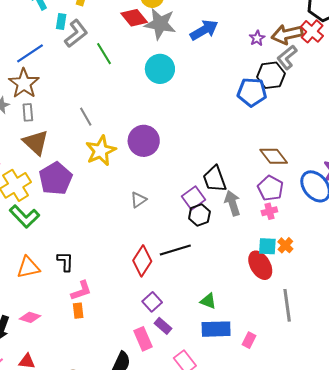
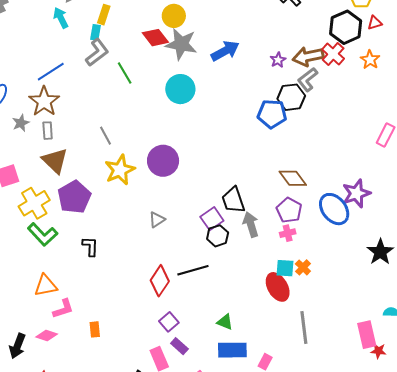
cyan rectangle: (61, 22) -> (95, 32), moved
black L-shape: (65, 262) -> (90, 246), moved
pink L-shape: (81, 291) -> (63, 309), moved

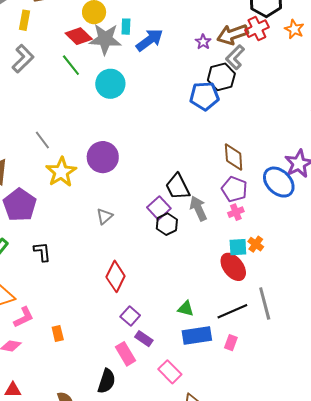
cyan rectangle: (95, 32) -> (126, 27), moved
red cross: (333, 54) -> (257, 29), turned 30
green line: (125, 73) -> (71, 65), moved
brown diamond: (293, 178) -> (234, 157), turned 40
black line: (193, 270) -> (232, 311), moved

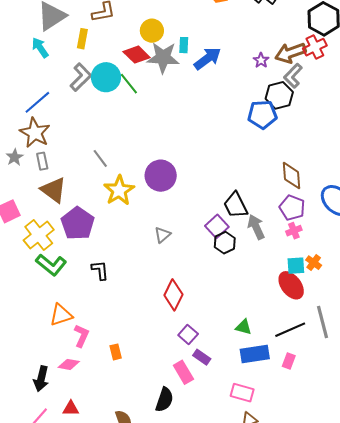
cyan circle: (110, 84) -> (106, 77), moved
pink L-shape: (24, 317) -> (82, 336), turned -40
pink rectangle: (170, 372) -> (242, 393), moved, turned -30

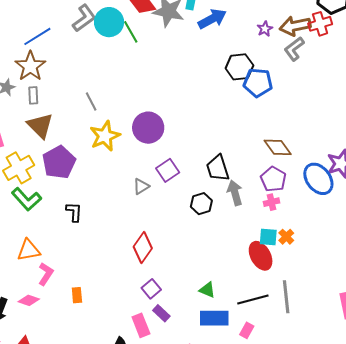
black hexagon: (279, 95) -> (239, 67), moved
brown diamond: (291, 176) -> (278, 147), turned -40
purple square: (217, 226) -> (168, 170), moved

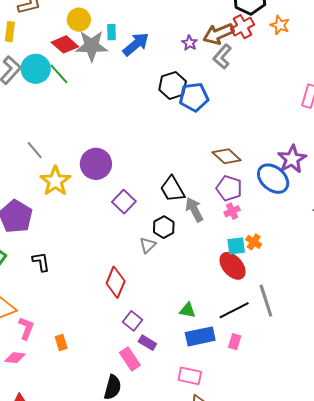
gray triangle: (141, 186) -> (148, 245), moved

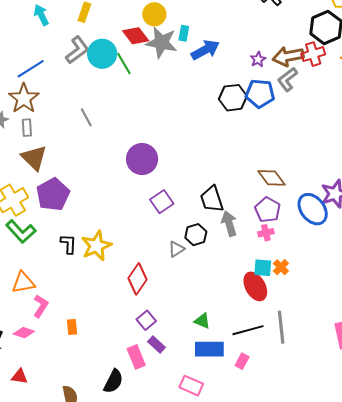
blue pentagon: (194, 97) -> (260, 93), moved
gray line: (35, 150) -> (86, 117), moved
yellow star: (55, 181) -> (96, 246), moved

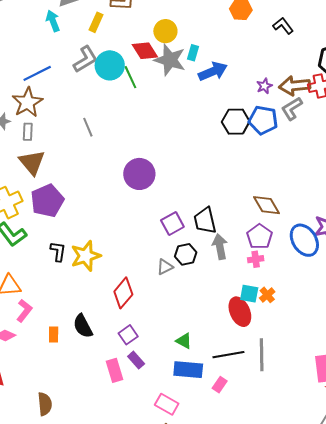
purple square: (162, 202) -> (172, 224), moved
black semicircle: (113, 381) -> (83, 326), moved, turned 120

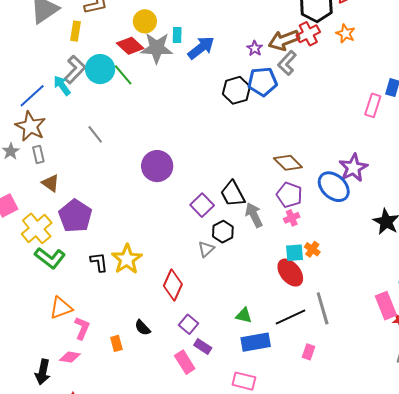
cyan arrow: (53, 21) -> (62, 86), moved
brown triangle: (32, 162) -> (50, 183), size x0.7
black semicircle: (83, 326) -> (143, 328), size x0.7
pink rectangle: (220, 385) -> (308, 352), moved

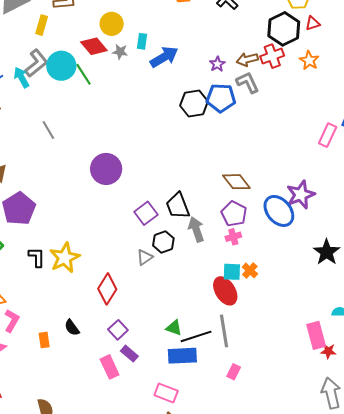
brown arrow: (284, 40) -> (247, 59), size x0.7
gray star: (157, 48) -> (120, 52), size x0.5
gray L-shape: (287, 63) -> (248, 82), turned 105
gray line: (323, 308) -> (224, 331), moved
black line: (290, 317) -> (196, 336), moved

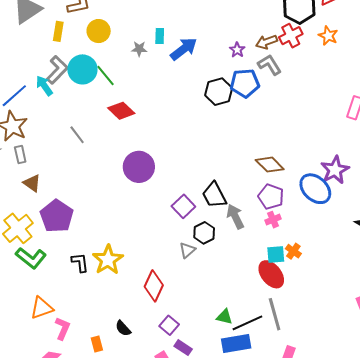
yellow circle: (112, 24) -> (99, 31), moved
red diamond: (94, 46) -> (121, 111), moved

